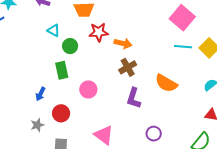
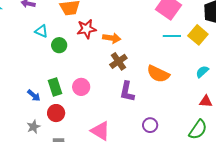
green rectangle: (62, 70) -> (55, 87), moved
blue arrow: (40, 94) -> (34, 95), turned -72

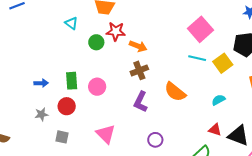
green circle: (59, 45) -> (96, 42), moved
blue arrow: (34, 95) -> (41, 83), moved, turned -56

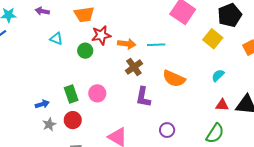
cyan line: (197, 58) -> (156, 45), moved
gray star: (42, 114) -> (49, 124), moved

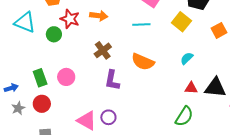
red star: (101, 35) -> (70, 19), turned 30
cyan triangle: (56, 39) -> (25, 22), size x1.6
orange arrow: (127, 44) -> (99, 16), moved
cyan line: (156, 45) -> (141, 25), moved
purple circle: (167, 130) -> (108, 117), moved

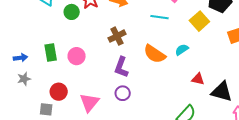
cyan semicircle: (187, 58) -> (182, 50), moved
red triangle: (191, 88) -> (198, 79), moved
red circle: (42, 104) -> (59, 92), moved
purple circle: (108, 117) -> (123, 93), moved
pink triangle: (87, 120) -> (89, 102), turned 30

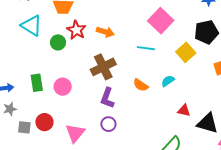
brown cross: (117, 36) -> (103, 67), size x1.4
orange semicircle: (155, 54) -> (141, 85), size x0.7
gray square: (46, 109) -> (24, 127), moved

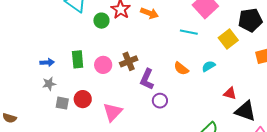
brown cross: (103, 67) -> (129, 61), moved, size x0.7
red triangle: (184, 110) -> (230, 93), moved
purple circle: (108, 124) -> (160, 101), moved

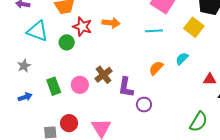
orange semicircle: (181, 69) -> (156, 68), turned 112
gray star: (49, 84) -> (24, 66), moved

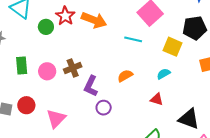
orange arrow: (111, 23) -> (94, 20), size x1.4
yellow square: (194, 27) -> (173, 47), turned -30
cyan semicircle: (182, 59) -> (164, 74), moved
red triangle: (210, 79) -> (157, 99), moved

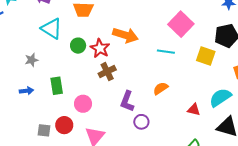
red star: (65, 16) -> (100, 48), moved
brown cross: (73, 68) -> (107, 72), moved
pink circle: (47, 71) -> (83, 104), moved
cyan semicircle: (164, 74) -> (220, 98), moved, size x1.6

